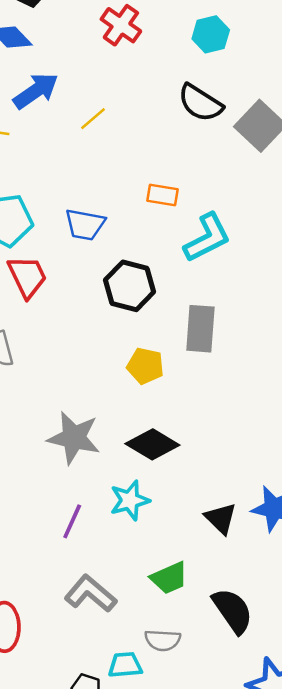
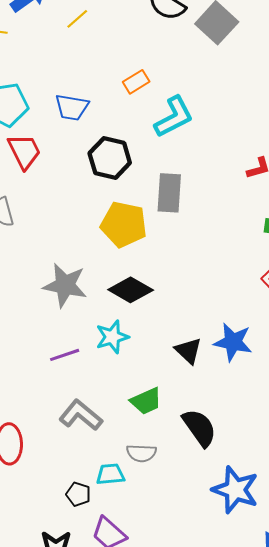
orange rectangle: (162, 195) -> (136, 82), turned -40
yellow pentagon: (145, 366) -> (124, 224), size x1.5
purple line: (72, 521) -> (65, 355), turned 48

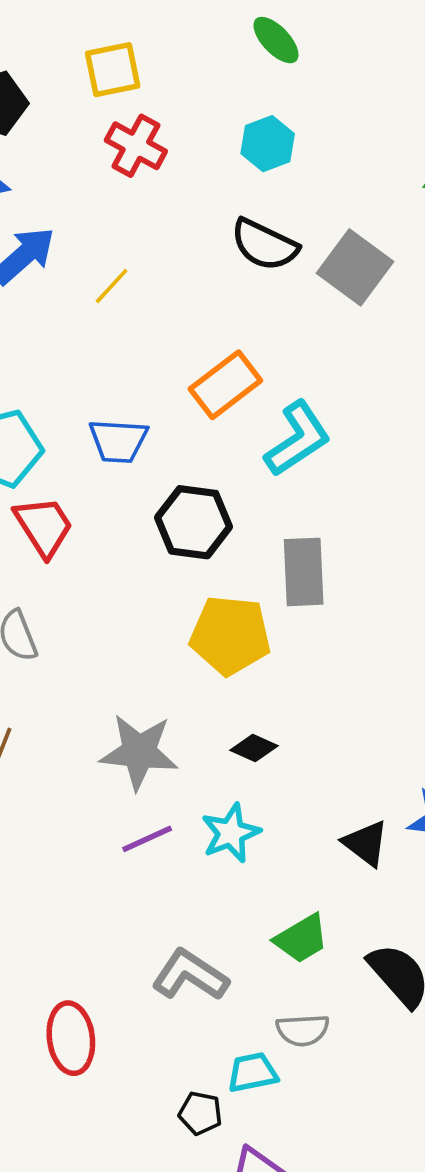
orange rectangle: (136, 82) -> (225, 385), size x1.5
black diamond: (131, 290) -> (254, 748), size x0.6
purple line: (65, 355) -> (147, 839), moved

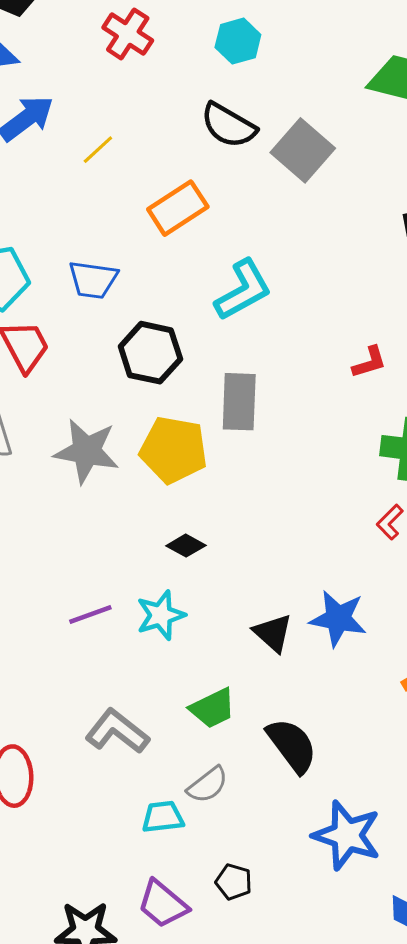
orange rectangle: (225, 385) -> (178, 208), moved
gray star: (139, 752) -> (86, 451), moved
gray semicircle: (303, 1030) -> (208, 785), turned -39
black pentagon: (200, 1113) -> (234, 882), moved

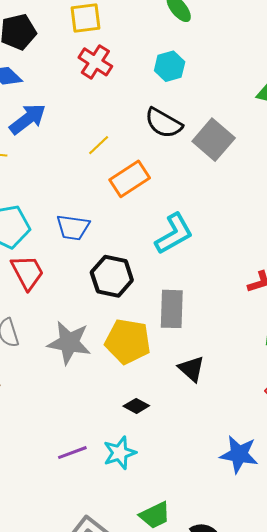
yellow line: (98, 150) -> (99, 145), moved
black triangle: (273, 633) -> (192, 369), moved

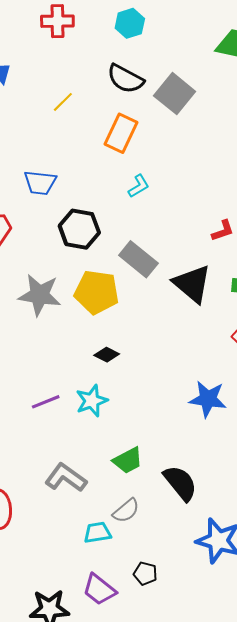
red cross: (95, 62) -> (57, 21), turned -32
orange rectangle: (130, 179) -> (121, 133), moved, turned -30
cyan L-shape: (174, 234) -> (139, 186), size x0.6
gray rectangle: (172, 309) -> (138, 259), turned -51
black triangle: (192, 369) -> (192, 284), moved, size x1.5

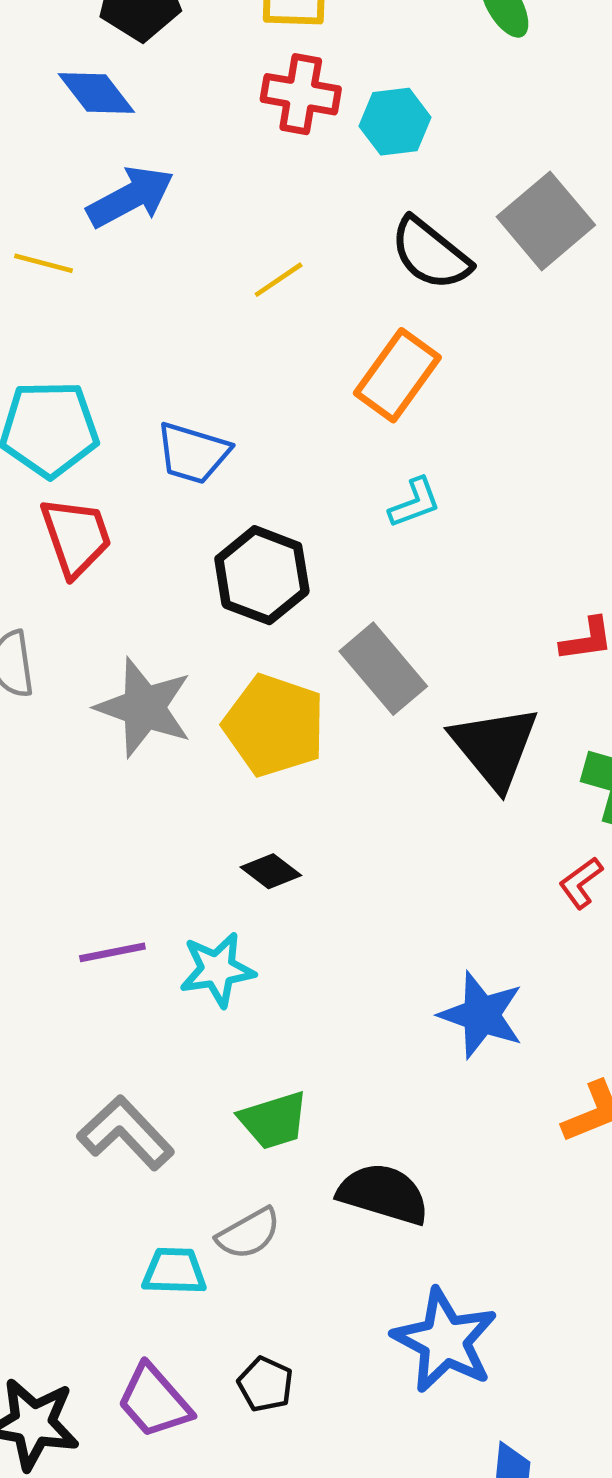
cyan hexagon: (130, 23) -> (395, 122), moved
gray square: (175, 94) -> (546, 221), moved
black semicircle: (180, 483) -> (383, 1194), turned -45

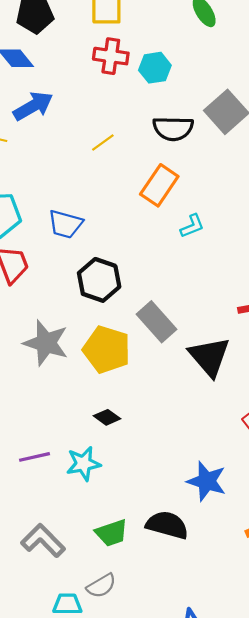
black semicircle: (430, 254) -> (173, 128), turned -36
cyan L-shape: (415, 503) -> (192, 226), moved
black semicircle: (383, 1194) -> (167, 525), moved

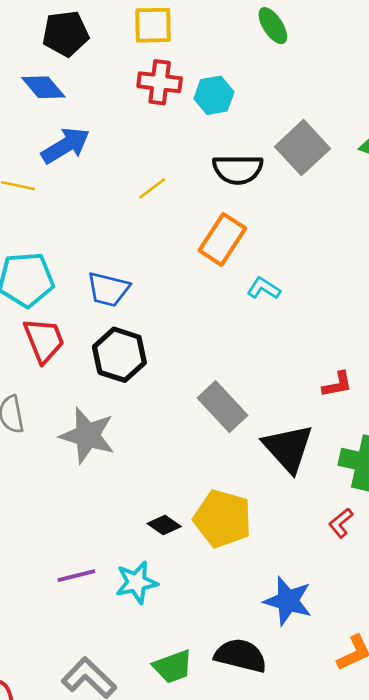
cyan L-shape: (192, 226) -> (264, 288), turned -124
black hexagon: (99, 280) -> (119, 355), moved
yellow pentagon: (107, 349) -> (223, 519), moved

